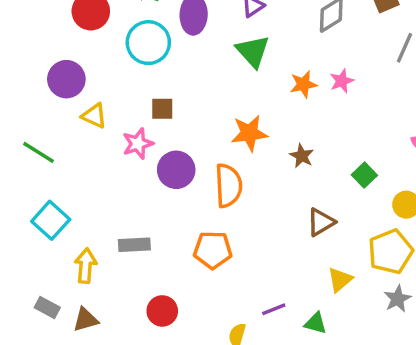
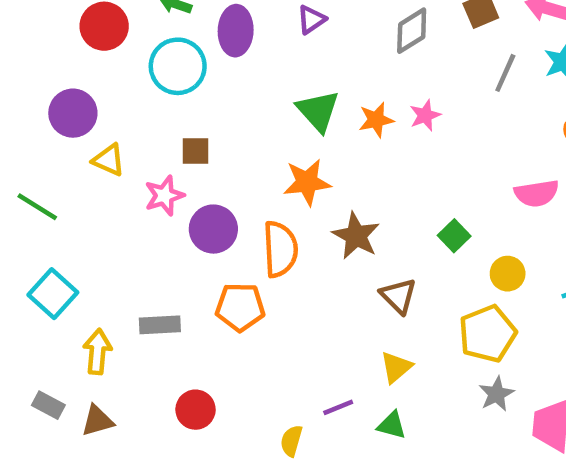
green triangle: (253, 51) -> (318, 111), moved
brown star: (302, 156) -> (356, 236), moved, size x1.5
brown triangle: (321, 222) -> (398, 296), turned -44
orange pentagon: (213, 250) -> (240, 307), moved
yellow triangle: (340, 280) -> (396, 367), moved

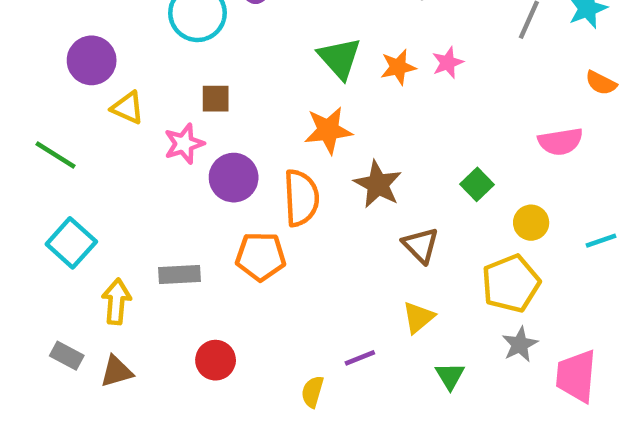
green triangle: (392, 425) -> (450, 376), moved, turned 44

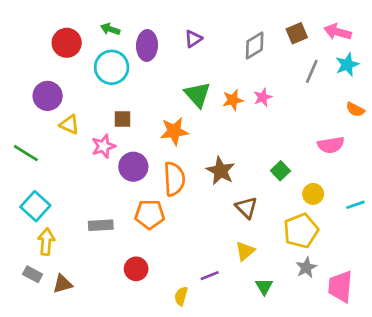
orange star: (328, 130) -> (174, 131), moved
yellow arrow: (116, 302) -> (46, 242), moved
red circle: (216, 360) -> (136, 269), moved

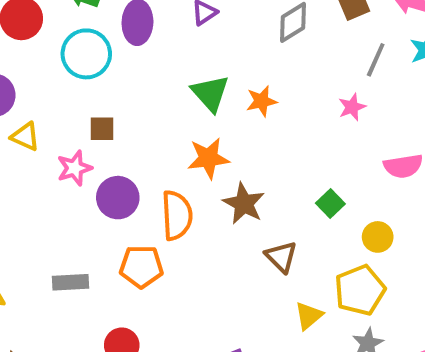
pink star: (263, 97) -> (352, 107), moved
orange star: (174, 131) -> (208, 158), moved
yellow triangle: (245, 251) -> (309, 316), moved

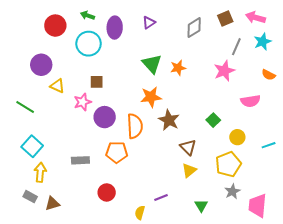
pink star: (352, 107) -> (224, 71), size x1.5
yellow triangle: (309, 316) -> (189, 170), moved

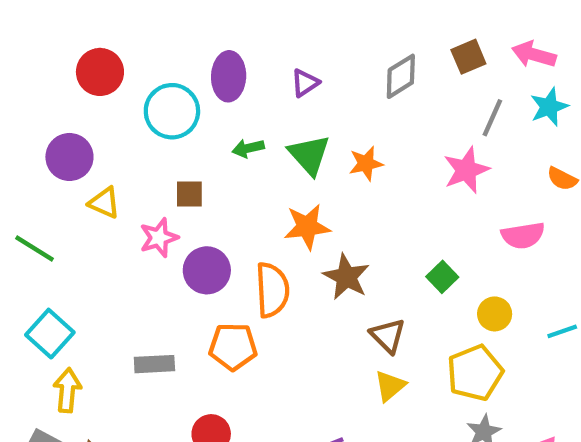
green arrow: (88, 15) -> (248, 148), moved, turned -32
purple triangle: (149, 23) -> (305, 83), moved

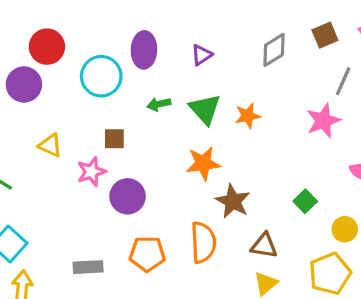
purple circle: (69, 157) -> (24, 84), moved
orange semicircle: (272, 290) -> (203, 242), moved
brown triangle: (388, 336) -> (264, 246), turned -36

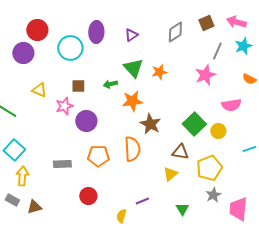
green arrow: (159, 104) -> (110, 84), moved
green square: (305, 201) -> (194, 124), size x1.6
yellow circle: (345, 229) -> (218, 131), moved
brown triangle: (264, 246) -> (180, 152), moved

